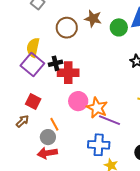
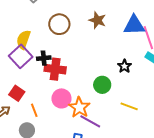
brown star: (93, 19) -> (97, 20), moved
green circle: (119, 27) -> (102, 85), moved
orange line: (54, 124) -> (34, 110), moved

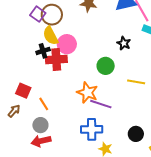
yellow semicircle: (23, 40) -> (51, 36), moved, turned -36
purple square: (21, 56) -> (38, 14), moved, size x0.7
pink circle: (61, 98) -> (67, 44), moved

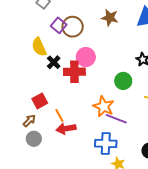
yellow semicircle: (51, 36) -> (39, 47), moved
black cross: (43, 51) -> (54, 62), moved, turned -32
red square: (23, 91) -> (40, 101), turned 35
gray circle: (40, 125) -> (34, 139), moved
red arrow: (41, 141) -> (66, 129), moved

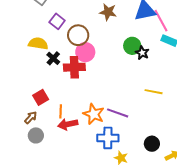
brown circle: (73, 27) -> (78, 35), moved
yellow semicircle: (39, 47) -> (38, 43), turned 126
green circle: (123, 81) -> (132, 46), moved
orange star: (104, 106) -> (94, 114), moved
orange line: (59, 115) -> (61, 111), turned 32

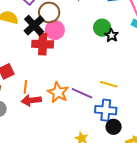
black cross: (53, 58) -> (34, 25), moved, size x1.5
yellow line: (154, 92) -> (109, 84), moved
blue cross: (108, 138) -> (106, 110), moved

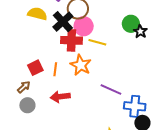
yellow line: (109, 84) -> (97, 42), moved
orange line: (25, 87) -> (55, 69), moved
orange star: (58, 92) -> (81, 65), moved

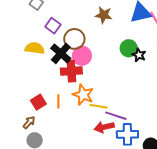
yellow line: (97, 42) -> (99, 106), moved
red arrow: (60, 97) -> (104, 127), moved
blue cross: (135, 106) -> (127, 134), moved

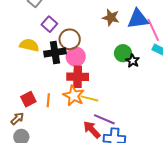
brown star: (104, 15) -> (111, 18), moved
black cross: (61, 53) -> (55, 53), turned 35
red cross: (71, 71) -> (78, 77), moved
yellow line: (99, 106) -> (89, 98), moved
red arrow: (104, 127) -> (92, 130), turned 54

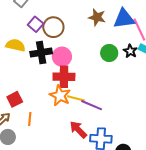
brown circle: (70, 39) -> (53, 27), moved
black star: (133, 61) -> (130, 51), moved
orange line: (48, 100) -> (30, 119), moved
purple line: (104, 119) -> (92, 105), moved

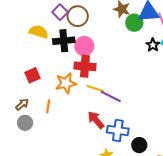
green circle: (109, 53) -> (134, 23), moved
orange star: (60, 96) -> (66, 83), moved, turned 30
red square: (15, 99) -> (33, 75), moved

